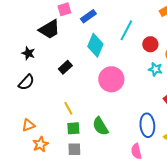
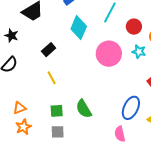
pink circle: (111, 79) -> (109, 54), moved
yellow line: (68, 108) -> (52, 78), moved
orange triangle: (28, 125) -> (19, 108), moved
blue ellipse: (147, 125) -> (131, 108), turned 30

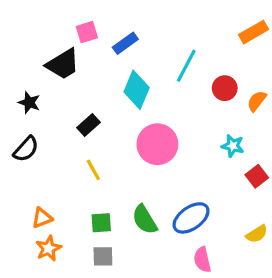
cyan star: (139, 52) -> (233, 146), moved
pink circle: (109, 54) -> (157, 144), moved
blue ellipse: (131, 108) -> (191, 218), moved, turned 30

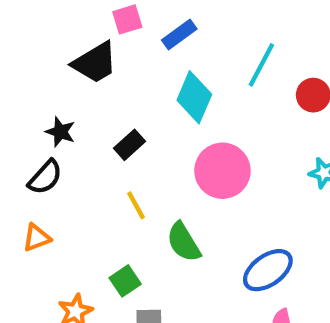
black star: (29, 103) -> (60, 132), moved
orange triangle: (42, 218) -> (37, 238), moved
green semicircle: (145, 220) -> (184, 242), moved
green square: (101, 223) -> (125, 281), moved, turned -30

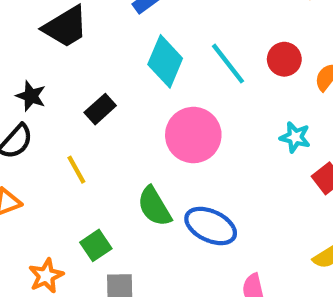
cyan line: (261, 65) -> (228, 64), moved, turned -66
yellow line: (136, 205) -> (76, 170), moved
blue ellipse: (268, 270) -> (211, 226), moved, turned 60

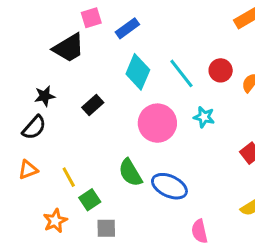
black star: (31, 96) -> (45, 96), turned -30
cyan star: (295, 137) -> (204, 117), moved
yellow line: (76, 170) -> (69, 177), moved

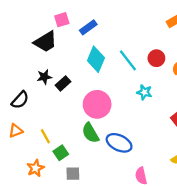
black star: (45, 96) -> (44, 77), moved
pink circle: (157, 123) -> (97, 104), moved

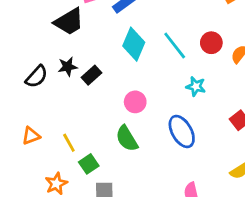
black semicircle: (20, 100) -> (37, 77), moved
pink circle: (97, 104) -> (135, 102), size x0.6
blue ellipse: (119, 143) -> (182, 132), moved, turned 35

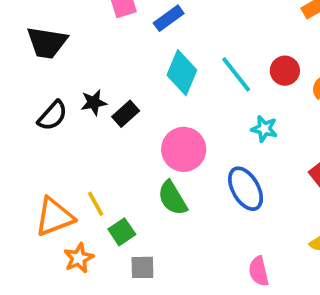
black trapezoid: (69, 22) -> (47, 43), moved, turned 40
pink circle: (135, 102) -> (184, 149), size x1.5
orange triangle: (31, 136) -> (54, 217), moved, size x1.6

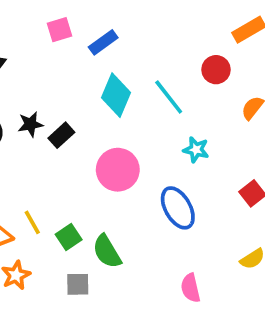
red circle: (285, 71) -> (216, 70), moved
green semicircle: (172, 198) -> (107, 252), moved
green square: (122, 232) -> (69, 237), moved

